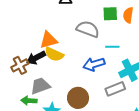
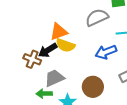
gray semicircle: (88, 29) -> (97, 17), turned -40
brown cross: (20, 65) -> (32, 59), turned -36

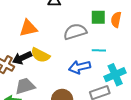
orange triangle: (59, 32) -> (28, 28), moved

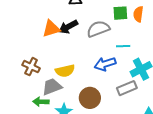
yellow semicircle: (40, 55) -> (65, 71), moved, turned -36
black arrow: (22, 58) -> (68, 27), moved

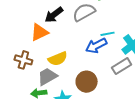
orange triangle: (51, 29) -> (39, 32), moved
cyan line: (123, 46) -> (107, 34), moved

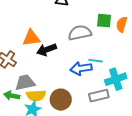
black arrow: (54, 15) -> (47, 50), moved
yellow semicircle: (58, 59) -> (36, 96), moved

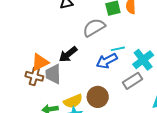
orange triangle: (31, 38) -> (40, 62), moved
gray trapezoid: (25, 83) -> (53, 74), moved, turned -60

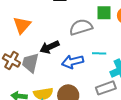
blue arrow: (107, 61) -> (73, 62), moved
orange triangle: (40, 62) -> (22, 25), moved, turned -36

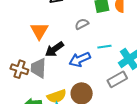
orange triangle: (22, 25) -> (39, 31), moved
gray semicircle: (81, 27) -> (82, 24), size x0.6

